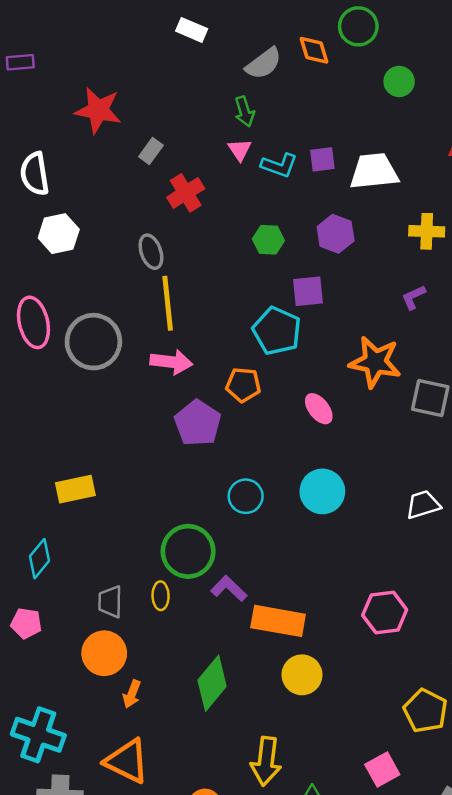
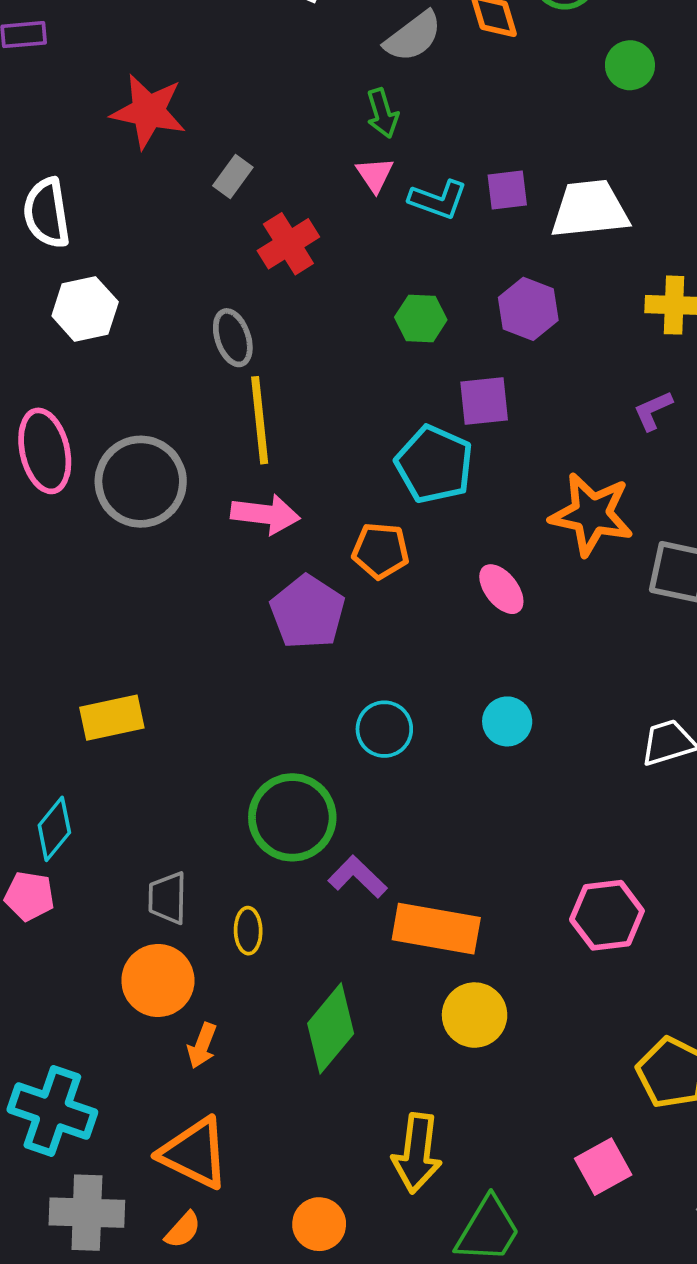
cyan circle: (322, 491) -> (507, 721), size x0.7
yellow ellipse: (161, 596) -> (248, 931), moved
pink pentagon: (26, 623) -> (29, 896), moved

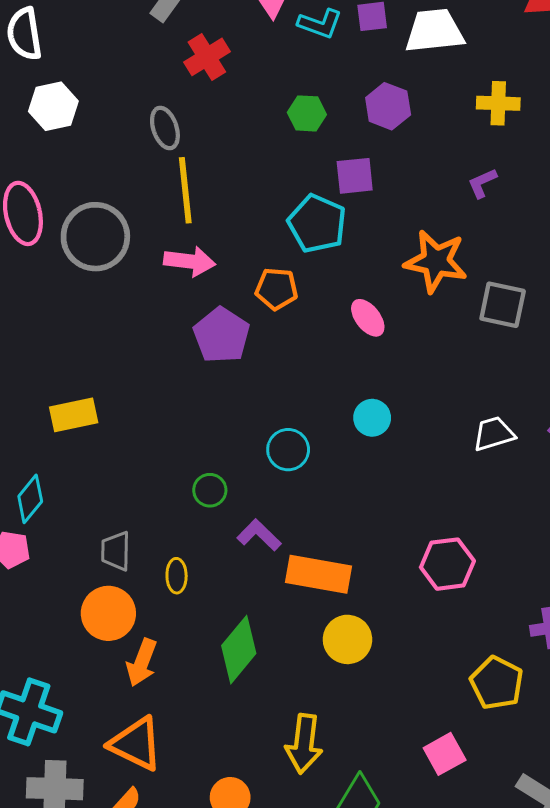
cyan circle: (384, 729) -> (288, 450), moved
green circle: (292, 817) -> (210, 490), size x0.5
orange arrow: (202, 1046) -> (142, 663), size x1.4

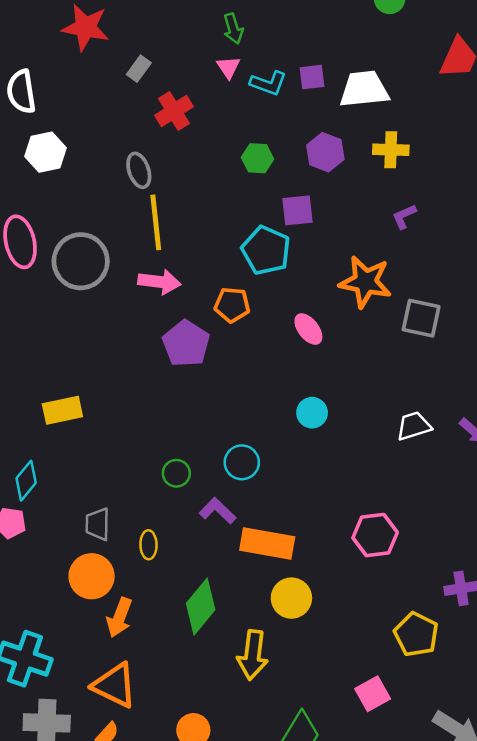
yellow cross: (498, 103) -> (391, 150), moved
cyan circle: (288, 450) -> (242, 462), moved
yellow arrow: (304, 744) -> (253, 655), moved

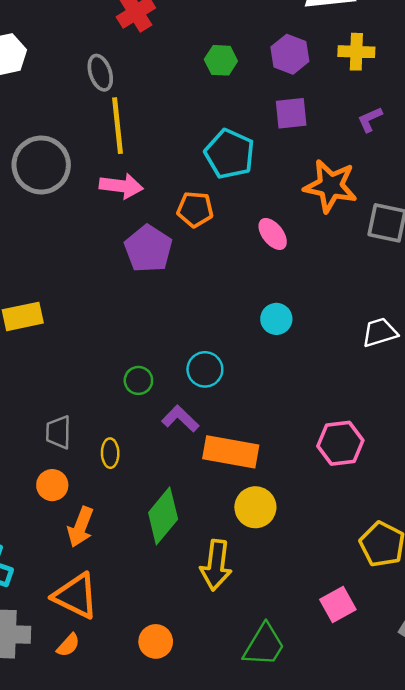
purple square: (298, 210) -> (291, 113), moved
orange circle: (92, 576) -> (52, 485), size x0.7

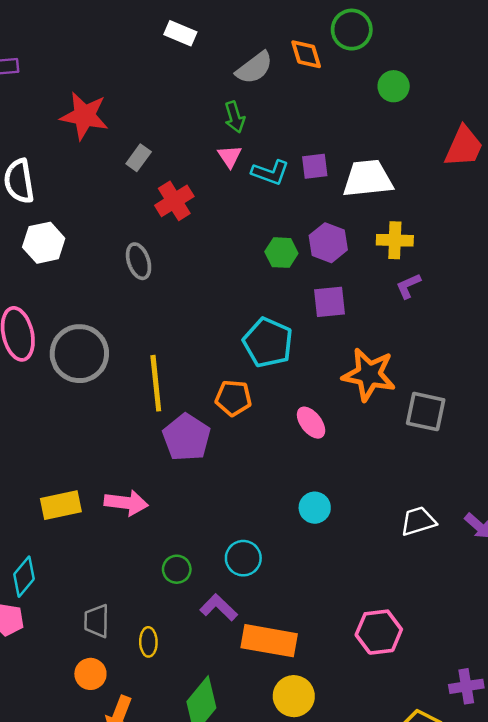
green hexagon: (221, 60) -> (281, 253), moved
purple L-shape: (370, 119) -> (408, 286), moved
yellow line: (118, 126) -> (156, 383), moved
pink arrow: (121, 186) -> (126, 503), moved

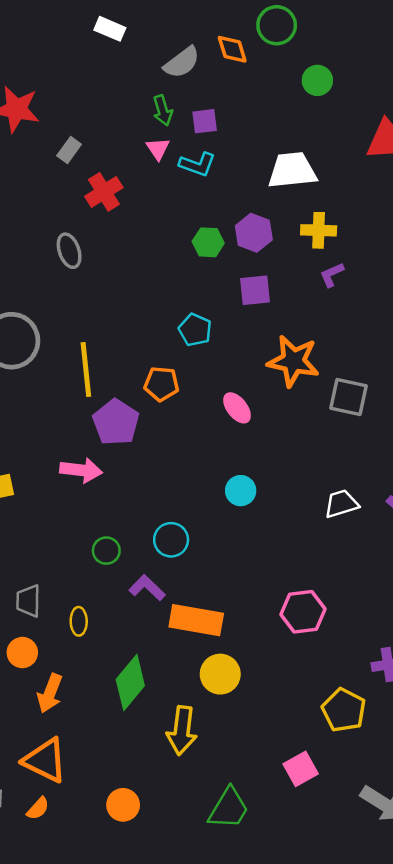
purple square: (315, 166) -> (205, 121), moved
cyan pentagon: (268, 343) -> (195, 330), size x0.7
pink arrow: (126, 503) -> (81, 470), moved

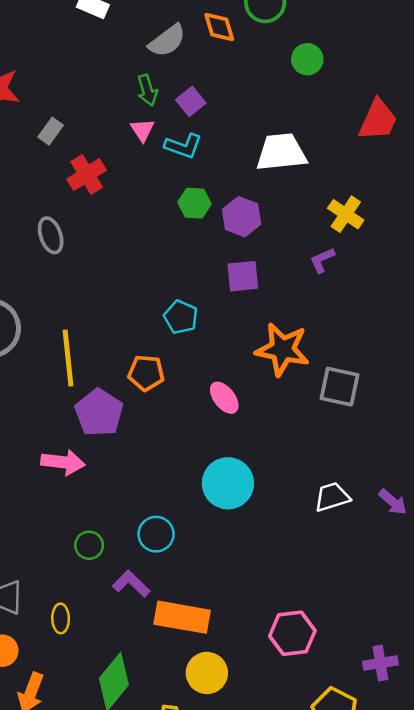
purple square: (205, 121) -> (191, 101), turned -32
yellow cross: (319, 230) -> (346, 214), moved, turned 32
green hexagon: (208, 242) -> (194, 203), moved
cyan circle: (241, 491) -> (228, 483), size x1.6
pink hexagon: (303, 612) -> (292, 633), moved

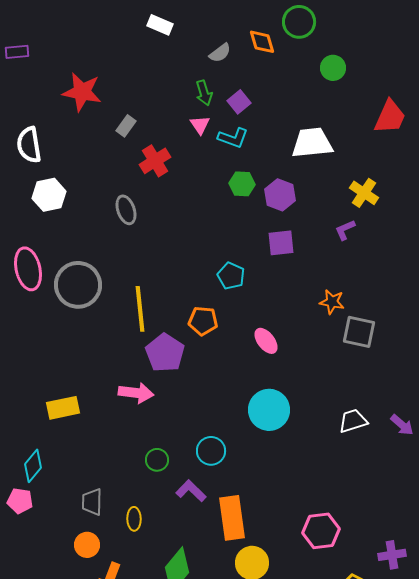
gray semicircle: (167, 41) -> (220, 53), size x0.7
orange star: (282, 349) -> (332, 302), moved, size x0.6
orange rectangle: (182, 617) -> (232, 518), turned 72

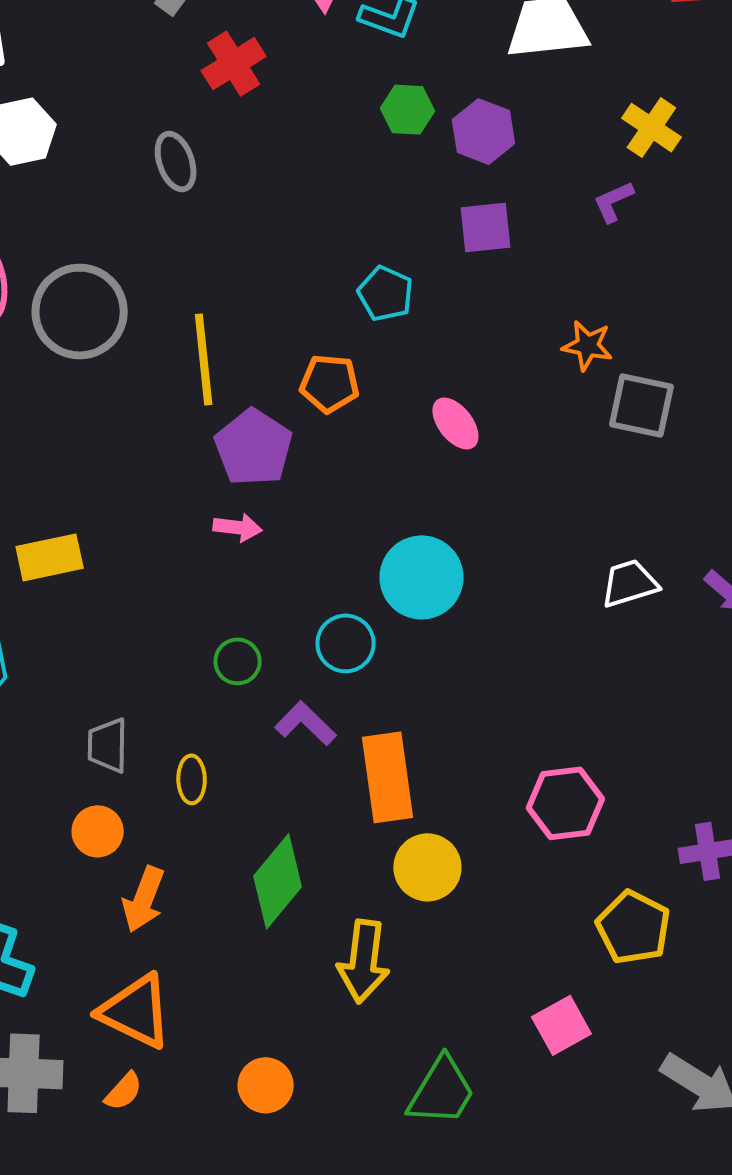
pink arrow: (136, 393) -> (238, 527), moved, size x0.7
cyan circle: (269, 410) -> (421, 577), moved

